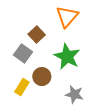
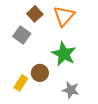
brown square: (37, 34) -> (35, 14), moved
gray square: (23, 53) -> (22, 35), moved

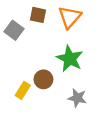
brown square: (35, 14) -> (38, 15), turned -35
gray square: (22, 35) -> (14, 30), moved

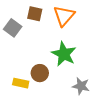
yellow rectangle: (23, 90) -> (21, 83), turned 70
gray star: (77, 98) -> (81, 86), moved

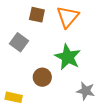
gray square: (13, 28) -> (19, 42), moved
yellow rectangle: (21, 83) -> (14, 97), moved

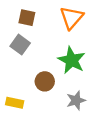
brown square: (37, 15) -> (27, 18), moved
gray star: (86, 91) -> (76, 100), moved, turned -30

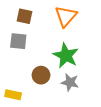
gray square: (20, 45) -> (18, 41), turned -30
gray star: (76, 100) -> (70, 82), moved, turned 30

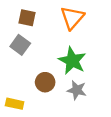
gray square: (18, 41) -> (20, 45), turned 30

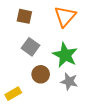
gray square: (20, 45) -> (30, 47), moved
yellow rectangle: (15, 104) -> (13, 94), turned -42

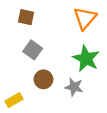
orange triangle: (65, 16) -> (85, 18), moved
green star: (65, 55) -> (86, 59), moved

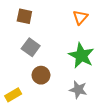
orange triangle: (85, 18) -> (80, 17), size x0.7
gray star: (74, 87) -> (78, 90), moved

